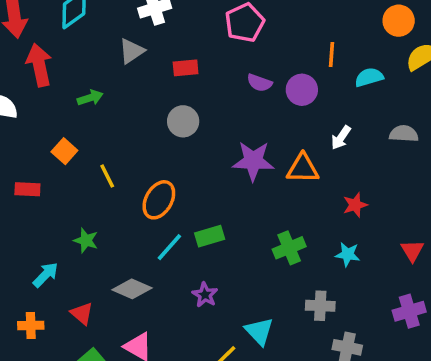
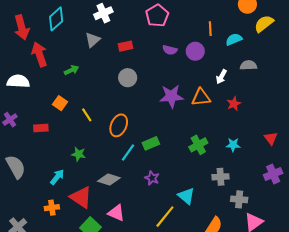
gray semicircle: (404, 134) -> (248, 65), moved
red star: (355, 205) -> (234, 104), moved
red triangle: (82, 313) -> (81, 197), size x1.6

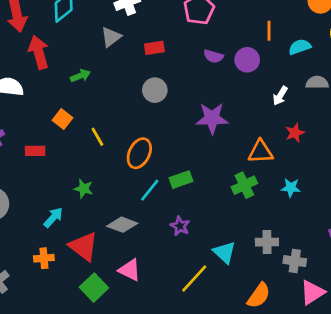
orange triangle: (201, 97) -> (261, 152), moved
gray cross: (220, 177) -> (267, 242), moved

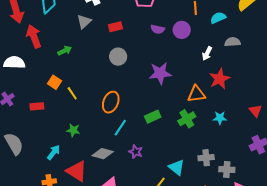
red star: (295, 133) -> (220, 79), size x1.5
yellow line: (97, 137) -> (72, 93), moved
green rectangle: (181, 180) -> (153, 117), moved
purple star: (180, 226) -> (136, 152), moved

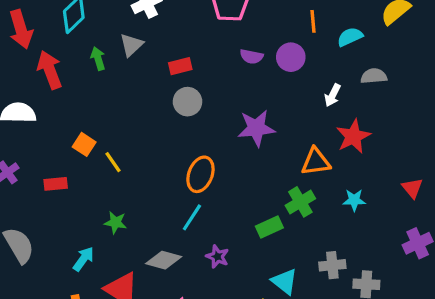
red rectangle: (115, 27) -> (180, 66), moved
green arrow: (65, 51) -> (98, 59), moved, turned -80
orange ellipse: (111, 102) -> (200, 174), moved
green rectangle: (153, 117) -> (269, 227), moved

